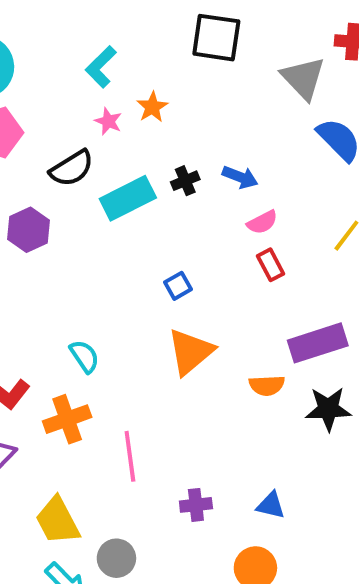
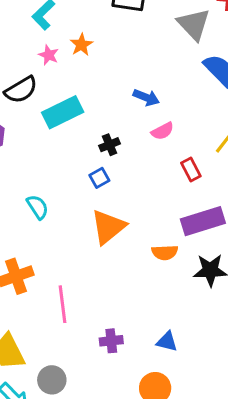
black cross: (185, 181) -> (110, 145), moved
red rectangle: (271, 265) -> (191, 169), moved
cyan semicircle: (84, 356) -> (38, 207), moved

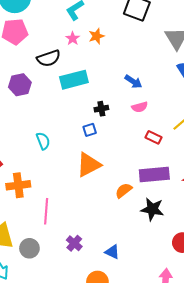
red rectangle: (191, 169) -> (154, 137), turned -49
orange semicircle: (165, 252) -> (124, 190), turned 132
purple cross: (111, 341) -> (74, 243), turned 35
gray circle: (52, 380) -> (29, 248), moved

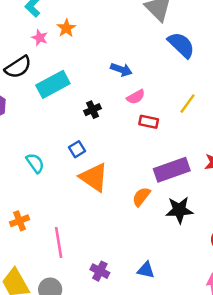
blue square: (90, 130) -> (77, 149), moved
red rectangle: (154, 137) -> (149, 122), moved
orange triangle: (89, 165) -> (94, 177), turned -44
orange cross: (18, 185) -> (20, 221), size x0.7

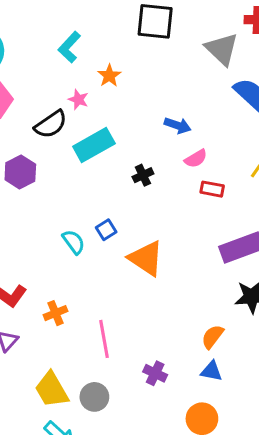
pink star: (40, 38) -> (78, 99), moved
blue square: (77, 149) -> (106, 230), moved
orange semicircle: (141, 197) -> (212, 337), moved

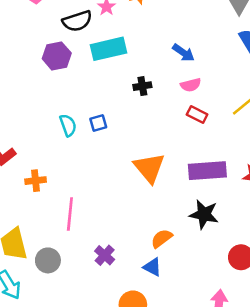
purple hexagon: (20, 172) -> (57, 56), moved
orange triangle: (146, 258) -> (149, 168), moved

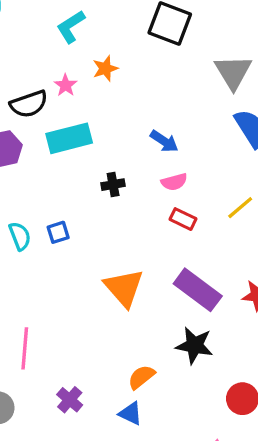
purple rectangle: (207, 171) -> (198, 290), turned 42

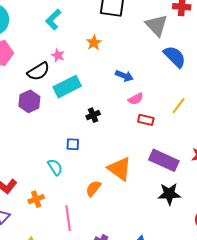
orange star: (105, 69) -> (94, 43), moved
black cross: (113, 185) -> (93, 115), moved
blue square: (58, 232) -> (73, 144), turned 32
cyan semicircle: (20, 236) -> (55, 167), moved
orange semicircle: (141, 377) -> (93, 188), moved

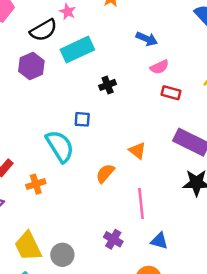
cyan semicircle: (55, 167) -> (60, 146), size x1.6
orange triangle: (120, 169) -> (137, 151), size x0.6
pink line: (68, 218) -> (141, 204), moved

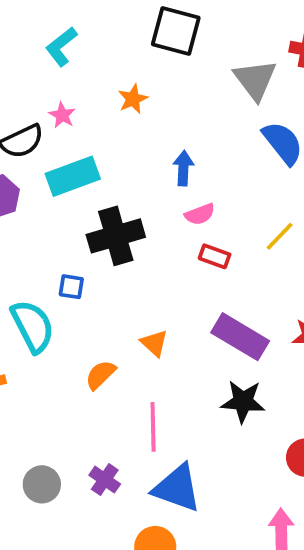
blue arrow: (147, 39) -> (183, 168), turned -115
black cross: (108, 85) -> (116, 236), size x2.0
blue triangle: (159, 241) -> (177, 488), size x1.8
gray circle: (62, 255) -> (42, 484), moved

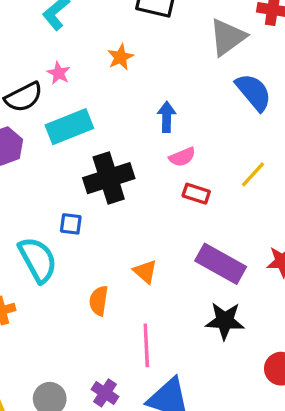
gray triangle: (255, 80) -> (228, 37), turned 33
orange semicircle: (100, 375) -> (99, 301), turned -36

